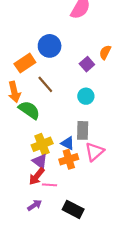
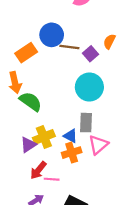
brown line: (45, 84) -> (69, 47), moved, turned -42
cyan circle: (86, 96) -> (89, 87), size x1.6
purple triangle: (40, 161) -> (28, 145), moved, turned 49

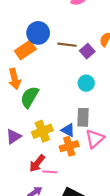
blue circle: (52, 35) -> (38, 33), moved
cyan circle: (89, 87) -> (86, 83), size x0.6
green semicircle: (31, 101) -> (30, 97), turned -95
purple triangle: (28, 145) -> (14, 137), moved

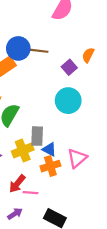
brown line: (67, 45) -> (38, 51), moved
cyan circle: (86, 83) -> (68, 101), size x1.5
gray rectangle: (83, 117) -> (37, 136), moved

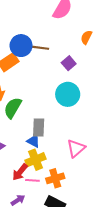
orange semicircle: (88, 55) -> (86, 37), moved
blue triangle: (49, 149) -> (33, 141), moved
yellow cross: (23, 150) -> (36, 160), moved
orange cross: (50, 166) -> (55, 178), moved

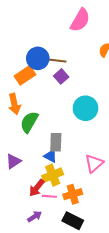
purple square: (69, 63) -> (61, 76), moved

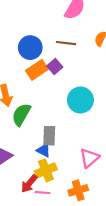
brown line: (57, 60) -> (66, 43), moved
orange rectangle: (25, 75) -> (37, 70), moved
orange cross: (73, 194) -> (78, 190), moved

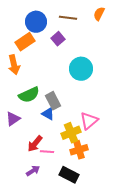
orange rectangle: (37, 70) -> (25, 42), moved
green semicircle: (21, 114) -> (29, 95), moved, turned -145
gray rectangle: (49, 136) -> (53, 101), turned -30
yellow cross: (46, 170) -> (71, 133), moved

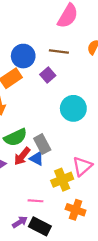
red arrow: (35, 144) -> (22, 156), moved
orange cross: (79, 150) -> (76, 210), moved, turned 36
black rectangle: (69, 175) -> (40, 226), moved

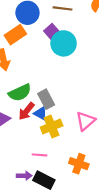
cyan circle: (73, 108) -> (64, 43), moved
yellow cross: (62, 180) -> (52, 126), moved
purple arrow: (20, 222) -> (24, 176), turned 32

